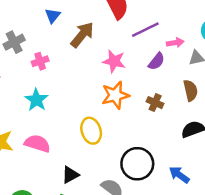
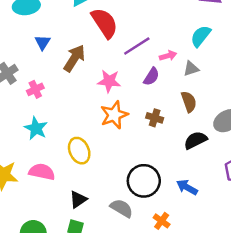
yellow ellipse: (91, 131) -> (79, 151), moved

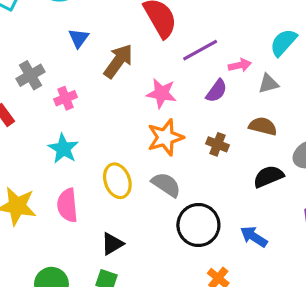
brown semicircle: (189, 102) -> (263, 126), turned -60
pink semicircle: (42, 172) -> (67, 205), turned -110
gray semicircle: (122, 208) -> (166, 185), moved

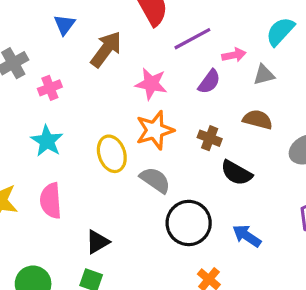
black semicircle: (268, 177) -> (236, 173), moved, turned -128
yellow ellipse: (117, 181) -> (112, 154), moved

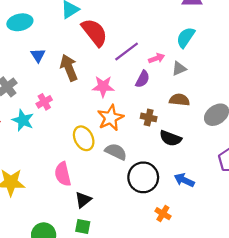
brown arrow: (106, 49) -> (69, 68), turned -50
pink cross: (50, 88) -> (44, 102), moved
cyan star: (47, 141) -> (23, 120), moved
pink semicircle: (51, 201) -> (63, 174), moved

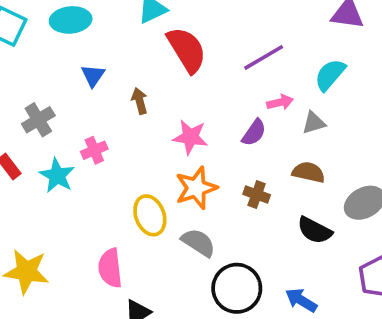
purple line: (127, 52) -> (264, 57), moved
brown arrow: (69, 68) -> (140, 101), size x0.6
black semicircle: (171, 138) -> (315, 230), moved

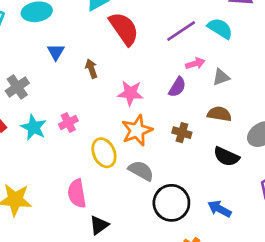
cyan semicircle: (330, 75) -> (220, 28), moved, turned 85
pink cross: (94, 150) -> (68, 122), moved

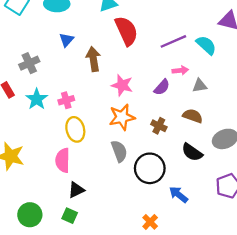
brown arrow: (91, 69) -> (93, 59), size x1.5
yellow ellipse: (104, 153) -> (75, 129), moved
gray semicircle: (141, 171) -> (119, 151), turned 30
black circle: (171, 203) -> (150, 168), moved

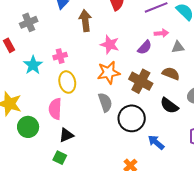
cyan star: (37, 99) -> (33, 65), moved
brown cross: (159, 126) -> (141, 81), size x1.6
green circle: (30, 215) -> (28, 127), moved

